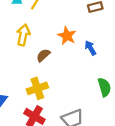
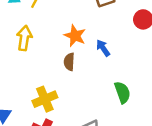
brown semicircle: (43, 55) -> (69, 62), moved, turned -40

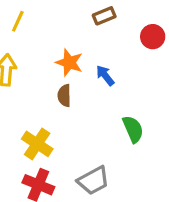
yellow cross: (45, 99) -> (37, 144), turned -30

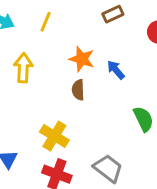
yellow line: (18, 21) -> (46, 22), moved
gray trapezoid: (93, 181) -> (108, 168), turned -112

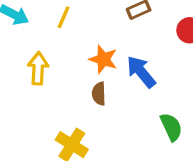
blue arrow: (116, 70) -> (141, 72), size x1.5

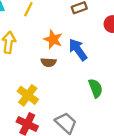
brown semicircle: (99, 94) -> (48, 62), turned -88

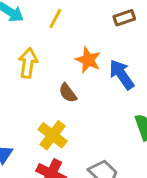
brown semicircle: (48, 62) -> (68, 93), moved, turned 48

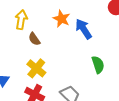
brown semicircle: (68, 93) -> (34, 39), moved

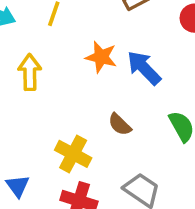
brown semicircle: (34, 39) -> (120, 124), moved

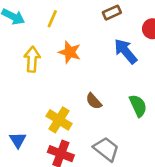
orange star: (101, 57) -> (70, 52), moved
blue arrow: (144, 68) -> (126, 51), moved

